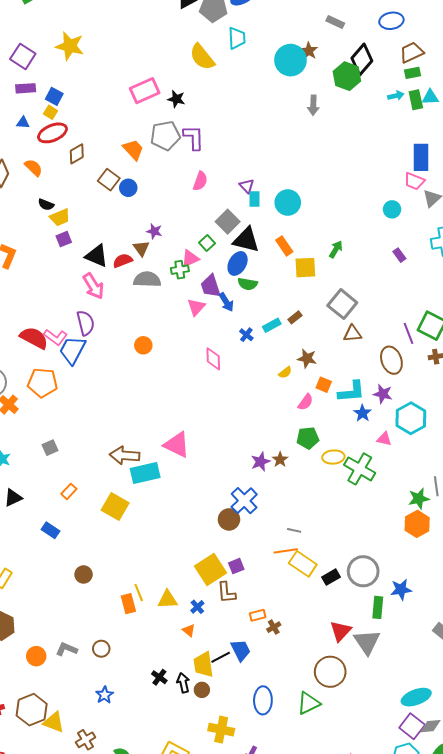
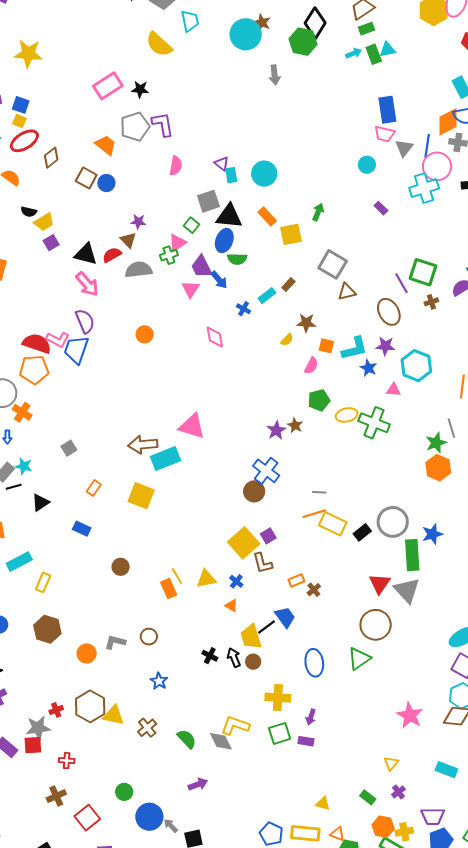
gray square: (228, 222) -> (208, 201), turned 35
orange pentagon: (43, 383) -> (34, 370), moved
green rectangle: (378, 607) -> (412, 555), size x1.4

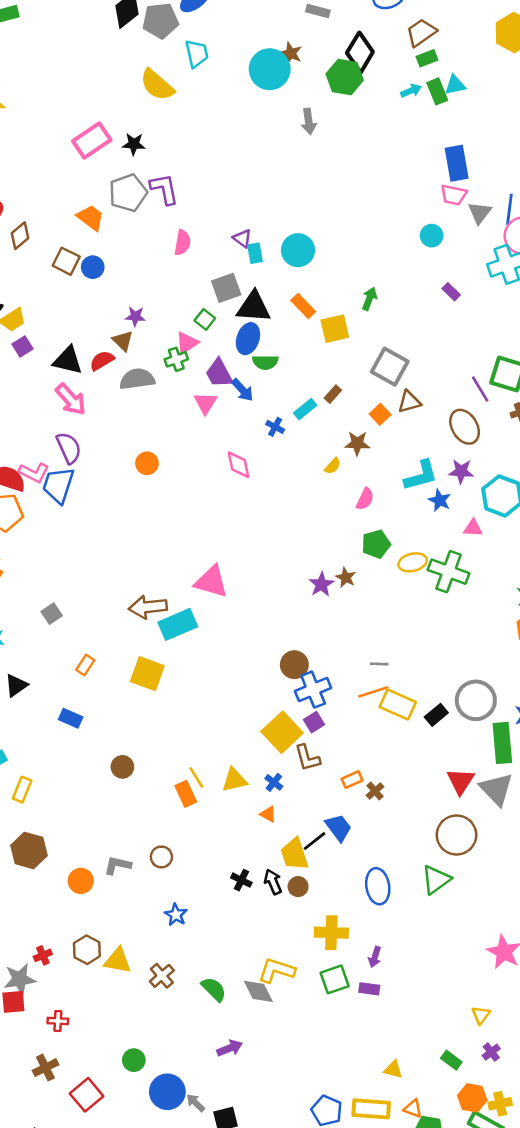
orange square: (326, 346) -> (380, 414), moved, turned 35
blue cross: (266, 471) -> (313, 690), moved, turned 32
brown hexagon: (90, 706) -> (87, 950), size x0.7

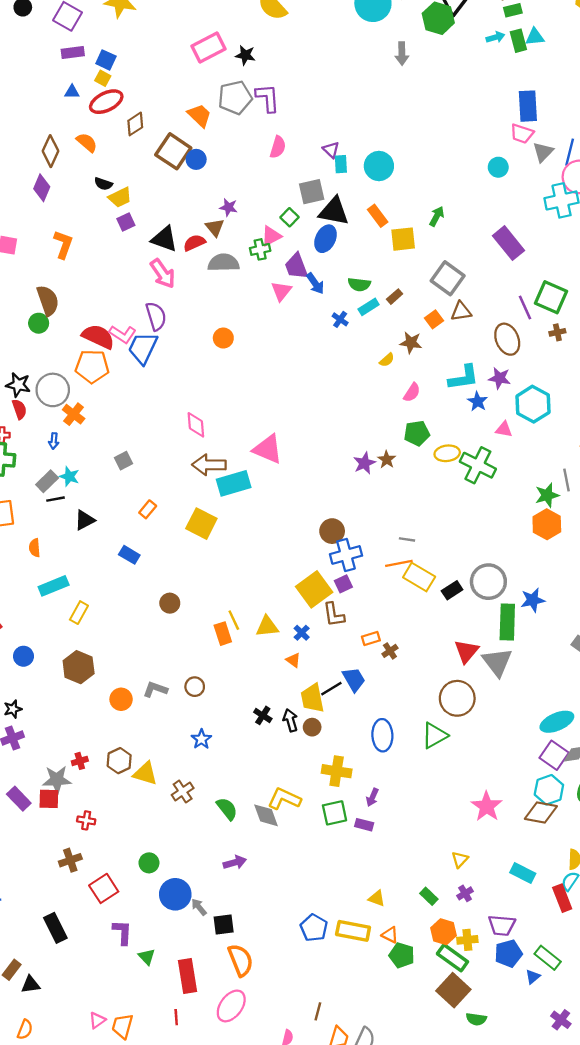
brown square: (66, 261) -> (173, 151), size x1.4
purple rectangle: (451, 292) -> (508, 243), moved, size x2.0
green semicircle: (265, 362) -> (359, 284), moved
pink diamond: (239, 465) -> (196, 425), moved

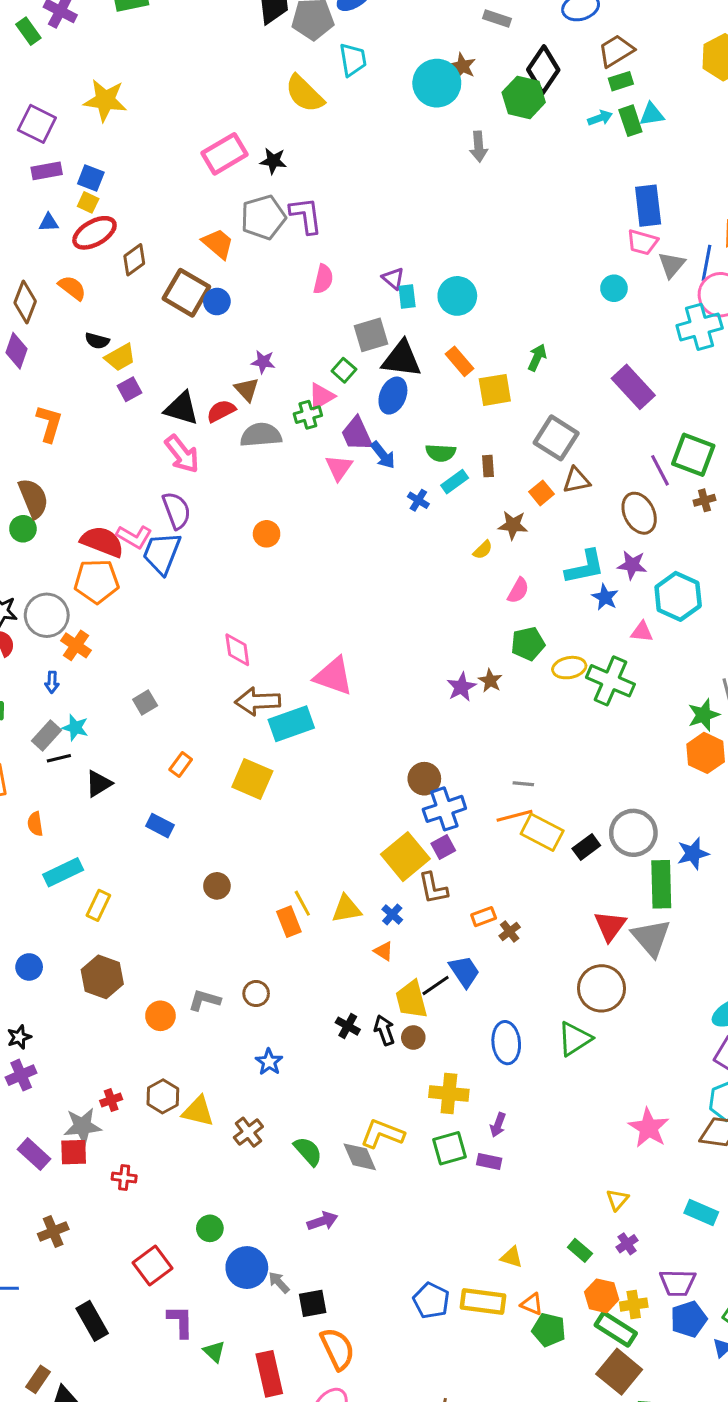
brown rectangle: (395, 297) -> (488, 466), turned -49
brown cross: (70, 860) -> (53, 1232), moved

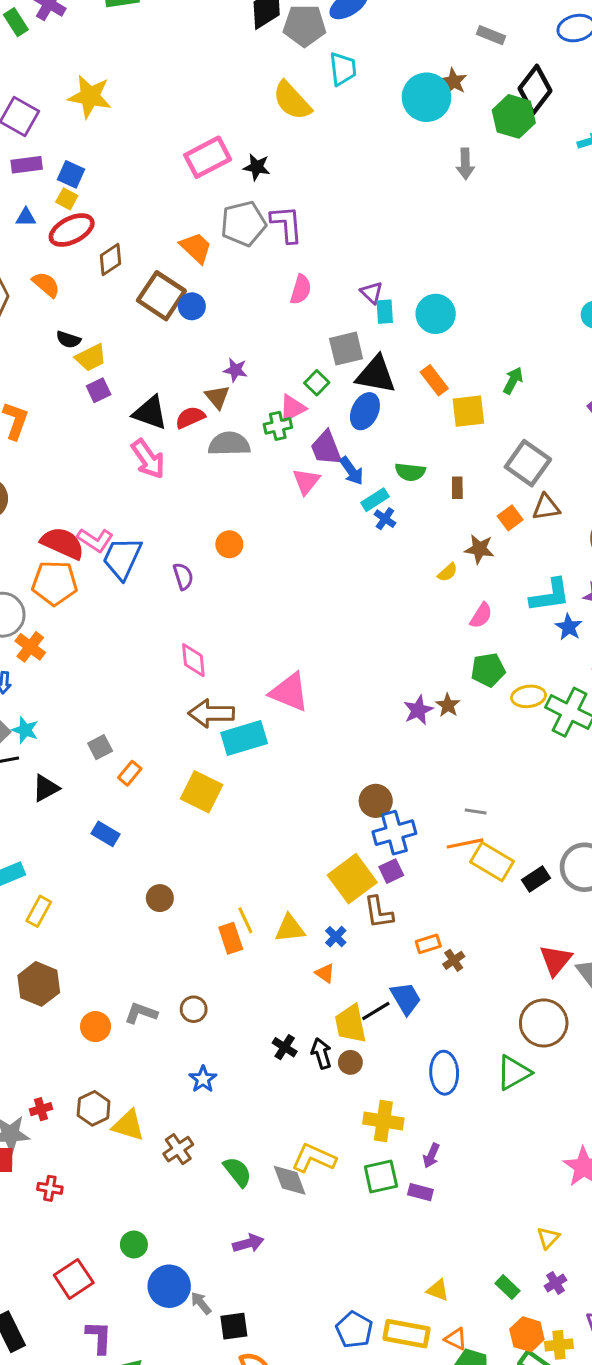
cyan rectangle: (455, 482) -> (375, 500), moved
purple semicircle: (176, 510) -> (183, 576), moved, size x0.7
gray square: (145, 702) -> (100, 747), moved

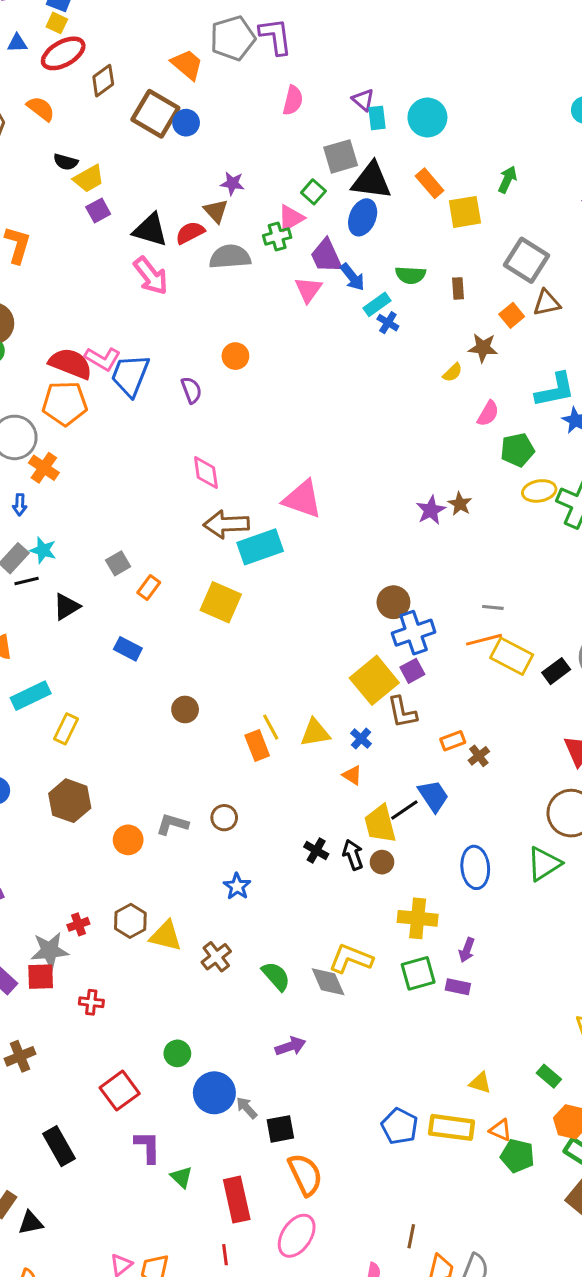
green pentagon: (488, 670) -> (517, 450), moved

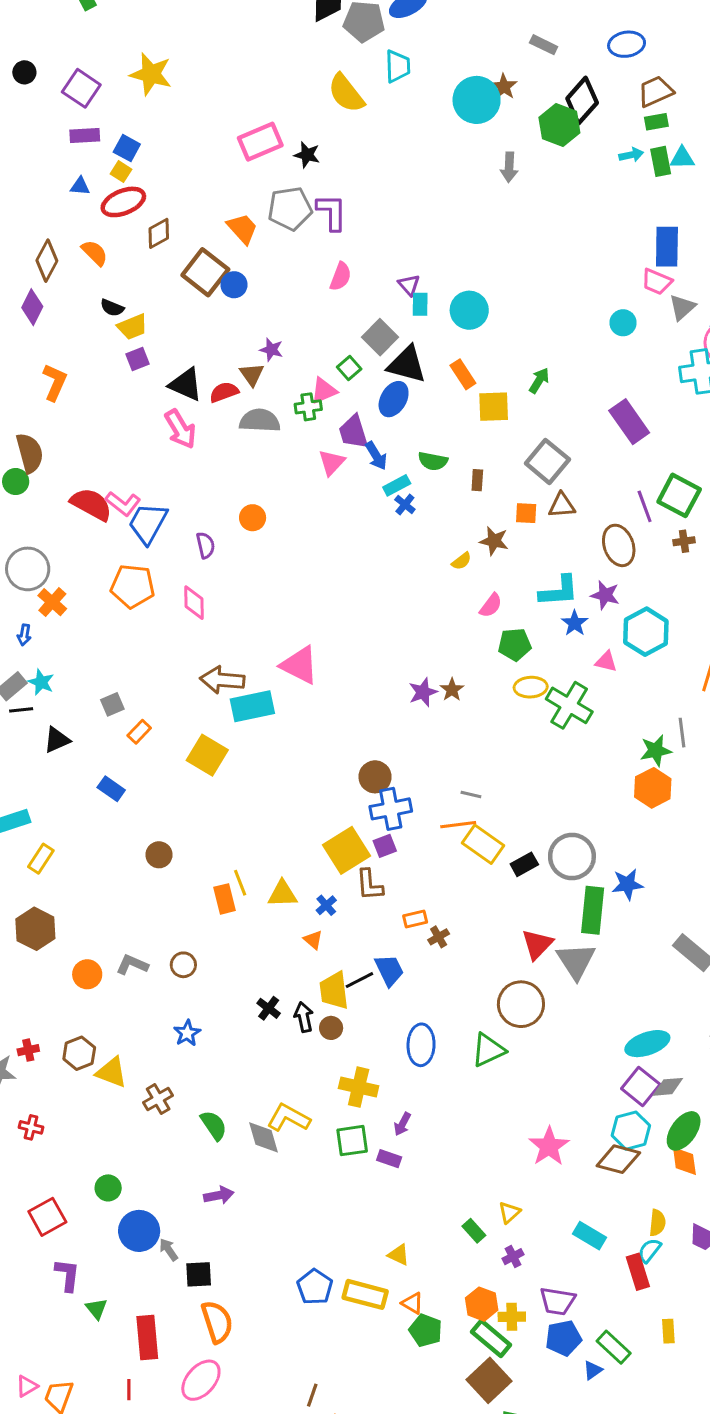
gray square: (341, 156) -> (380, 337), turned -36
orange square: (512, 315) -> (526, 513), turned 35
orange pentagon: (65, 403) -> (133, 586), moved
pink diamond: (206, 472) -> (194, 603), moved
green rectangle: (549, 1076) -> (474, 1231), moved

